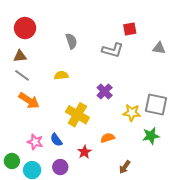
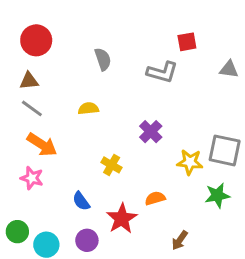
yellow cross: (77, 115) -> (112, 165), size x0.6
pink star: (35, 142) -> (32, 178), moved
red star: (84, 152) -> (122, 219), size x1.5

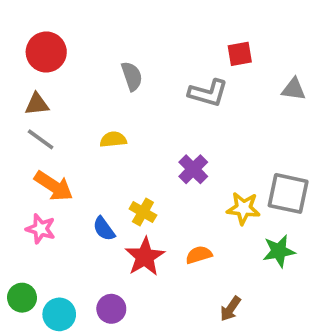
blue semicircle: (81, 201) -> (104, 229), moved
red star: (122, 219) -> (145, 257), moved

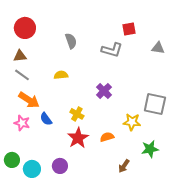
yellow star: (243, 208) -> (132, 122), moved
blue semicircle: (104, 229) -> (46, 119), moved
green star: (279, 251) -> (150, 149), moved

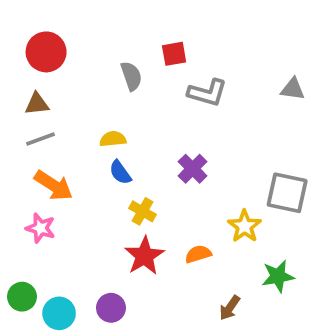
red square: (129, 29) -> (174, 54), moved
gray line: (22, 75) -> (41, 139), turned -56
blue semicircle: (46, 119) -> (120, 172), moved
yellow star: (132, 122) -> (244, 226), turned 30

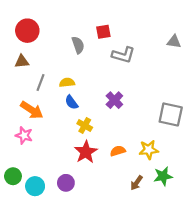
gray triangle: (293, 89) -> (174, 42), moved
gray line: (41, 139) -> (41, 82), moved, turned -49
yellow star: (244, 226) -> (149, 150), moved, turned 30
green star: (278, 276) -> (163, 176), moved

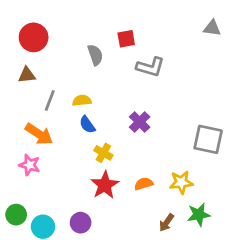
gray triangle: (174, 42) -> (212, 28), moved

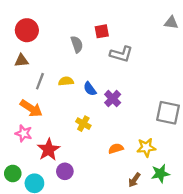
blue semicircle: (87, 125) -> (90, 89), moved
red star: (105, 185) -> (49, 150), moved
purple circle: (81, 223) -> (65, 171), moved

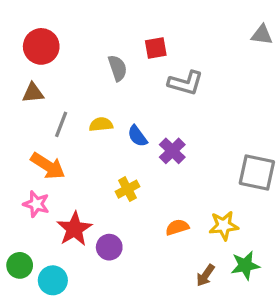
yellow cross: (83, 124) -> (127, 189), turned 32
purple circle: (65, 171) -> (109, 247), moved

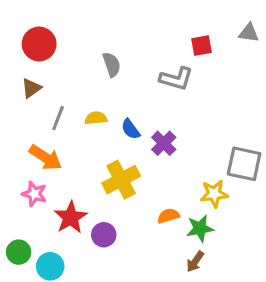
red square: (156, 48) -> (202, 46), moved
brown triangle: (33, 93) -> (31, 88), turned -30
yellow cross: (127, 189) -> (121, 180), size x1.6
yellow star: (224, 226) -> (214, 194), moved
green star: (245, 265) -> (200, 228), moved

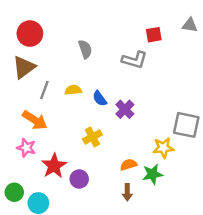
brown triangle: (31, 88) -> (24, 67), size x1.5
yellow cross: (121, 180) -> (92, 137), size x0.7
brown arrow: (195, 262) -> (127, 192), moved, turned -35

